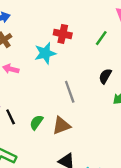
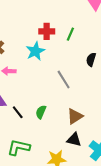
green line: (101, 38) -> (70, 34), moved
brown triangle: (61, 125) -> (75, 116), moved

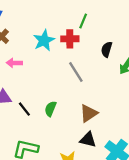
red cross: (47, 31) -> (70, 39), moved

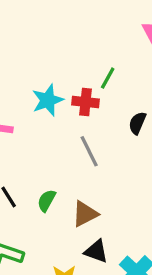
brown triangle: (89, 113) -> (85, 214), moved

